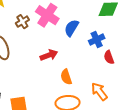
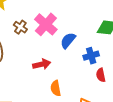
brown cross: (22, 22) -> (20, 27), turned -32

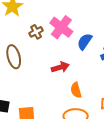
brown cross: (20, 27) -> (36, 32), turned 32

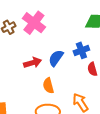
blue semicircle: (85, 41) -> (56, 58), moved

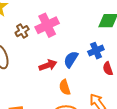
pink cross: (34, 23) -> (47, 25), turned 30

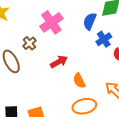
brown cross: (22, 31) -> (29, 43), moved
blue semicircle: (71, 59) -> (90, 21), moved

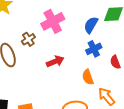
blue cross: (104, 39) -> (94, 49), moved
orange semicircle: (79, 81) -> (88, 77), moved

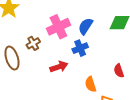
blue semicircle: (91, 25) -> (85, 26), moved
blue cross: (94, 49) -> (80, 48), moved

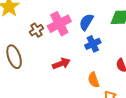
brown cross: (33, 43) -> (36, 30), moved
blue cross: (80, 48) -> (93, 44), moved

